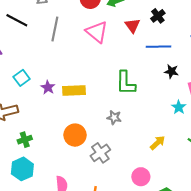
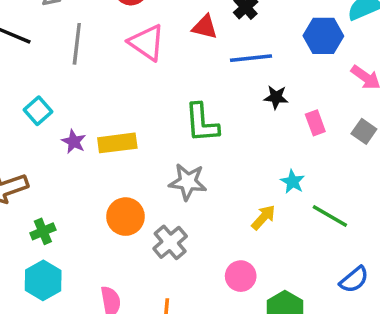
red triangle: (132, 26) -> (205, 27), turned -35
cyan square: (22, 78) -> (38, 111), moved
cyan star: (179, 107) -> (293, 182), moved
gray star: (114, 117) -> (188, 182), size x1.5

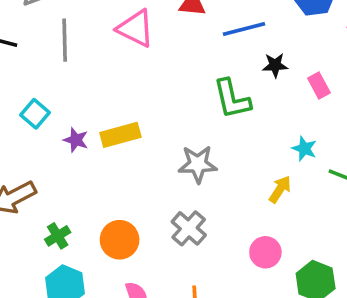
green L-shape: (202, 123) -> (232, 99), moved
orange circle: (125, 217) -> (120, 240), moved

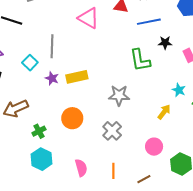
gray line: (65, 40) -> (52, 46), moved
orange circle: (120, 240) -> (72, 118), moved

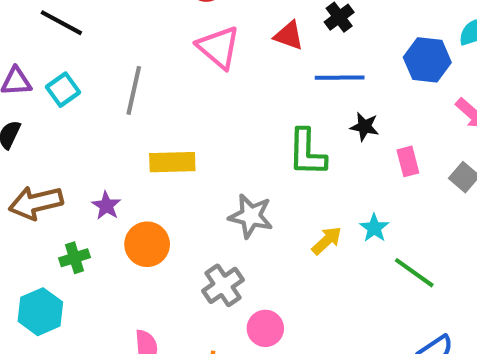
cyan square: (30, 63) -> (63, 90), moved
purple star: (52, 78) -> (106, 206), moved
yellow arrow: (164, 112) -> (327, 241), moved
pink circle: (154, 147) -> (265, 328), moved
cyan hexagon: (42, 159) -> (40, 312), moved

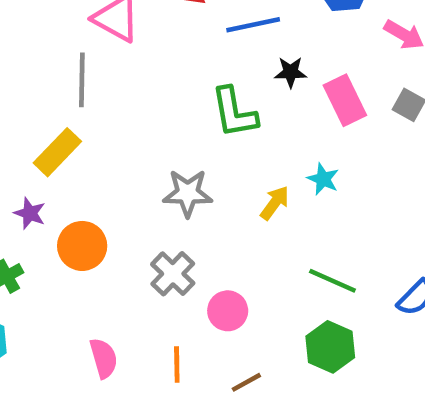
gray line: (134, 90) -> (82, 80), moved
pink rectangle: (408, 161) -> (345, 100), size x1.5
yellow rectangle: (172, 162) -> (57, 152), moved, turned -33
green line: (414, 273) -> (332, 281), moved

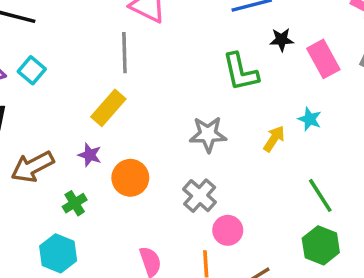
green line: (332, 281) -> (320, 195), turned 36
pink circle: (228, 311) -> (228, 230), moved

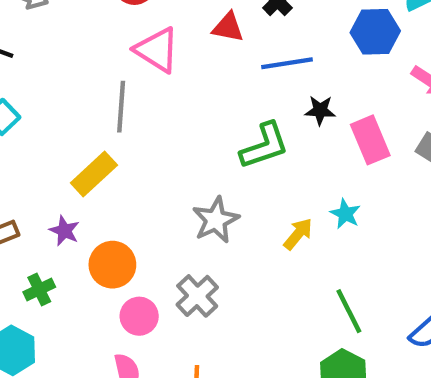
green L-shape: (240, 72) -> (264, 146), turned -102
gray star: (208, 134) -> (216, 220), turned -30
pink circle: (228, 230) -> (139, 316), moved

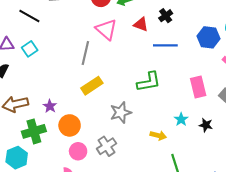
black star: (320, 110) -> (206, 125), moved
yellow rectangle: (94, 174) -> (92, 86), moved
yellow arrow: (298, 234) -> (158, 135), moved, turned 56
green cross: (39, 289) -> (34, 131), size x1.6

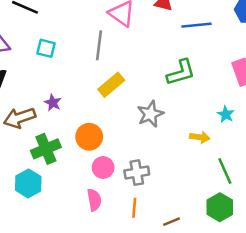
cyan square: (30, 49) -> (46, 48), moved, turned -35
purple star: (50, 106) -> (53, 103), moved
gray cross: (106, 146) -> (137, 173), moved, turned 30

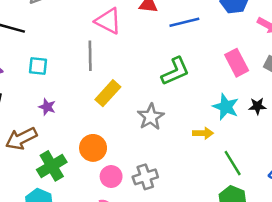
purple star: (53, 103) -> (47, 107), moved
cyan star: (226, 114) -> (226, 107), size x1.5

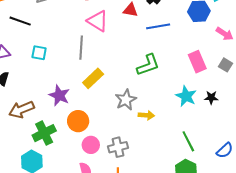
purple star: (47, 107) -> (59, 95), moved, size x1.5
yellow arrow: (203, 133) -> (146, 115), moved

